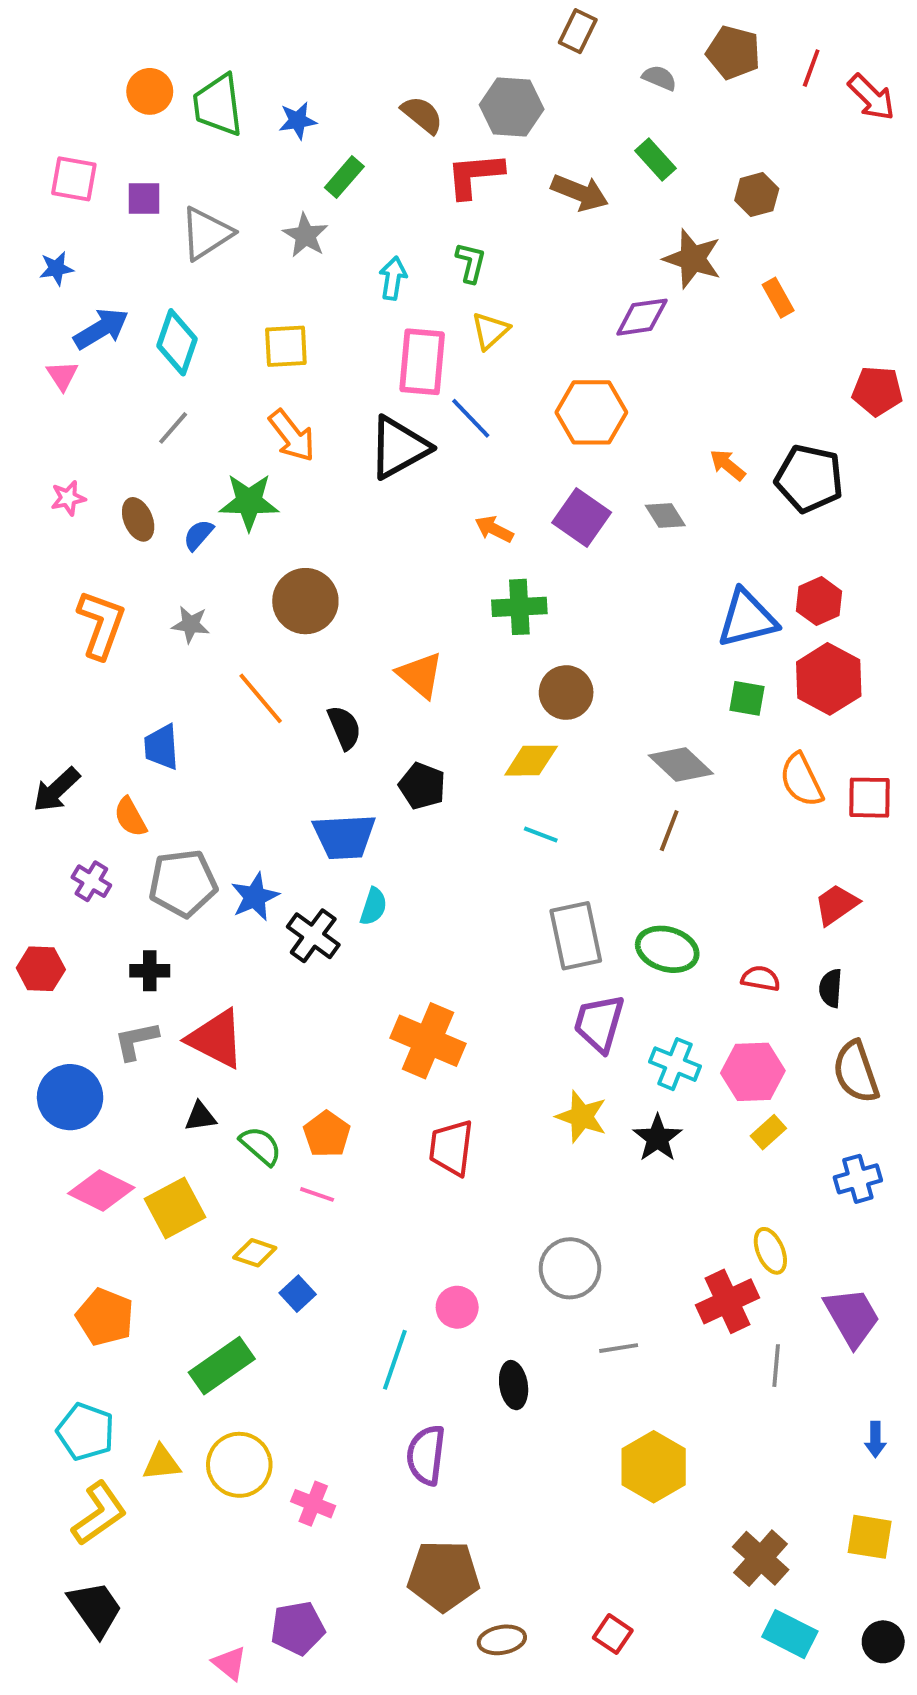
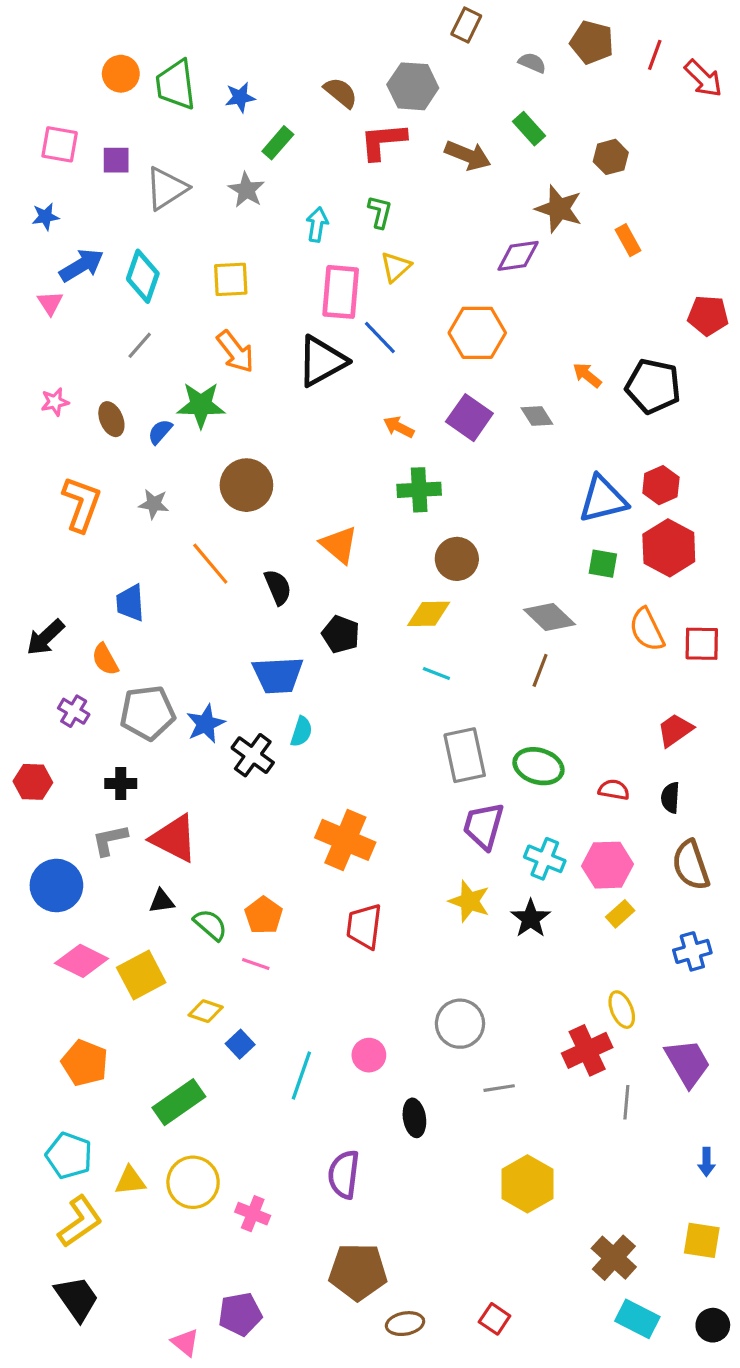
cyan line: (395, 1360) -> (301, 1075), moved

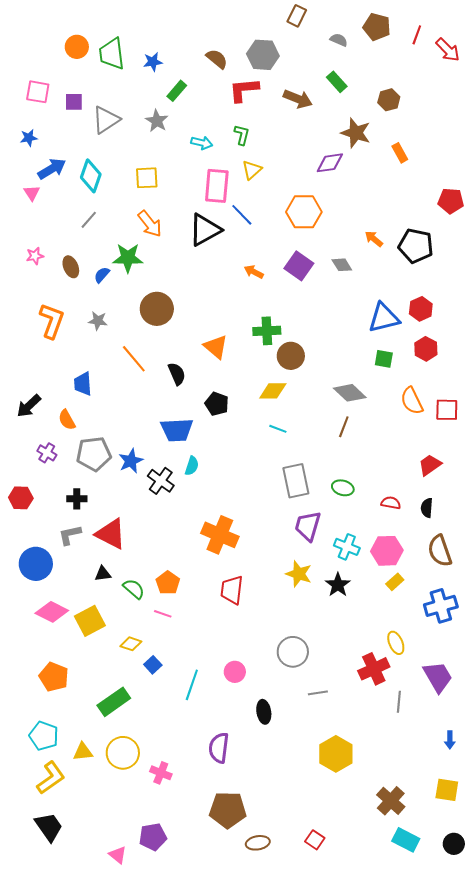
cyan arrow: (317, 224) -> (202, 143), turned 95
green cross: (419, 490) -> (267, 331), moved
red hexagon: (669, 548) -> (426, 349), size x0.7
green ellipse: (538, 766) -> (343, 488), size x0.7
blue cross: (692, 951) -> (441, 606), size x1.4

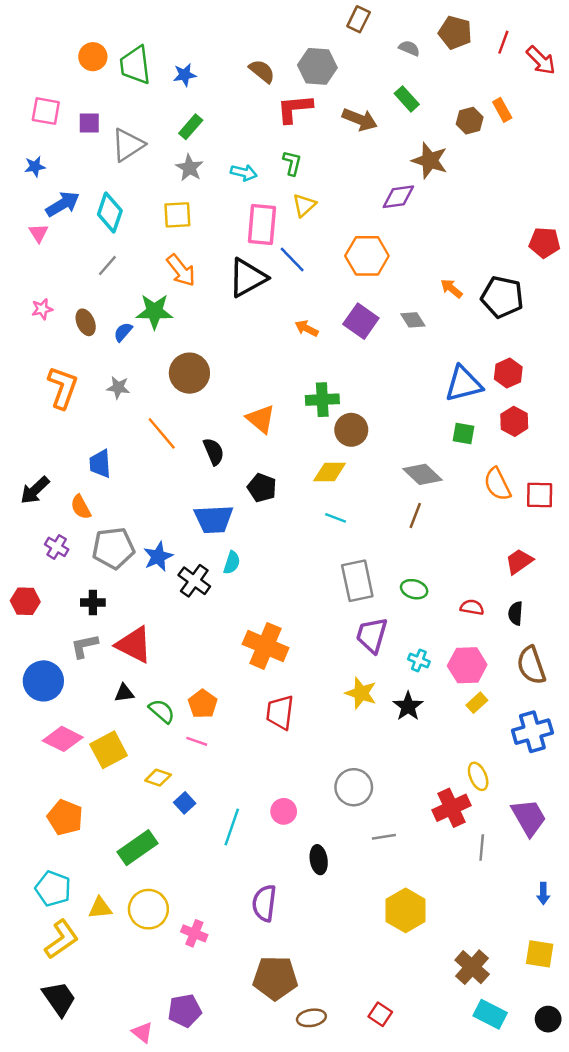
green rectangle: (177, 91) -> (191, 127), moved
gray star: (157, 121) -> (189, 168), moved
orange rectangle: (400, 153) -> (502, 110), moved
cyan cross: (347, 547) -> (419, 660), size x0.7

